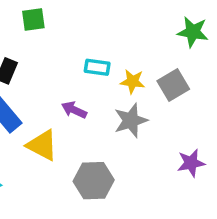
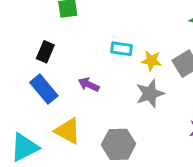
purple arrow: (74, 110) -> (89, 85), moved
yellow triangle: (42, 145) -> (68, 131), moved

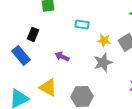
cyan rectangle: (122, 49) -> (82, 24), moved
blue rectangle: (44, 89) -> (21, 55), moved

